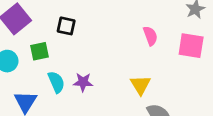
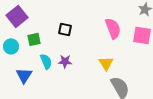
black square: (66, 26) -> (65, 29), moved
pink semicircle: (150, 36) -> (113, 28), size x1.5

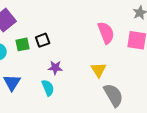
black square: (65, 29) -> (43, 40), moved, turned -32
cyan semicircle: (46, 61) -> (48, 88), moved

